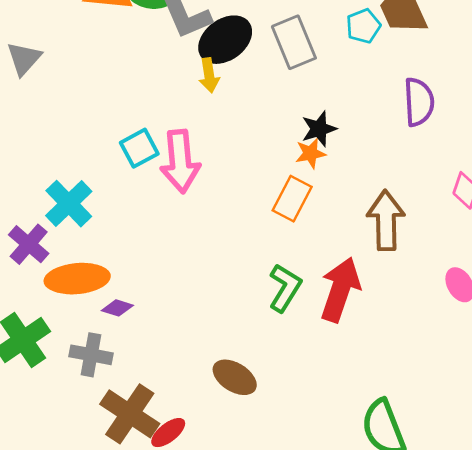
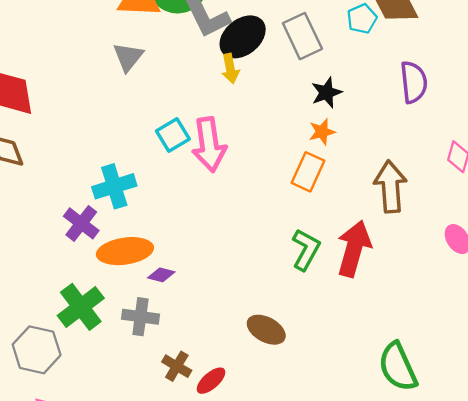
gray triangle: (24, 59) -> (128, 57), moved
black star: (319, 129) -> (327, 93), moved
cyan cross: (69, 204) -> (114, 186), turned 30
brown cross: (130, 414) -> (177, 366), size x0.6

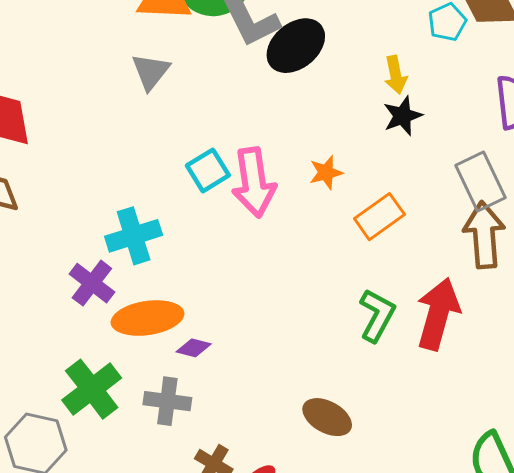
gray rectangle: (302, 36) -> (480, 182), moved
yellow arrow: (230, 69) -> (396, 75), moved
orange star: (322, 132) -> (326, 173), moved
orange rectangle: (308, 172) -> (379, 217), turned 30

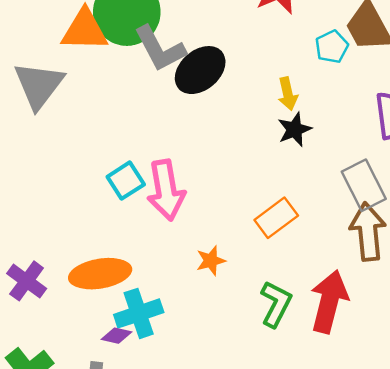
gray triangle: (151, 72) -> (39, 85), moved, size x1.5
orange star: (326, 173) -> (211, 261), moved
cyan cross: (134, 236) -> (139, 313), moved
orange ellipse: (147, 318) -> (100, 274), moved

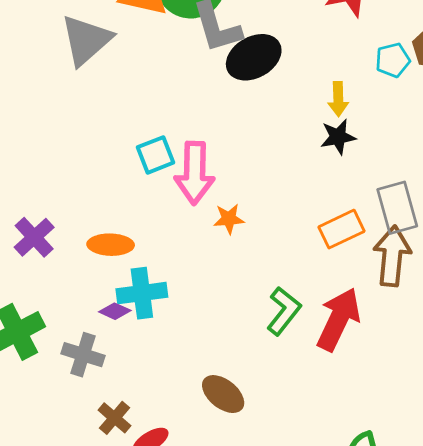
orange rectangle: (276, 218) -> (342, 229), moved
orange star: (211, 261) -> (229, 219), moved
orange ellipse: (100, 274) -> (111, 245), size x0.7

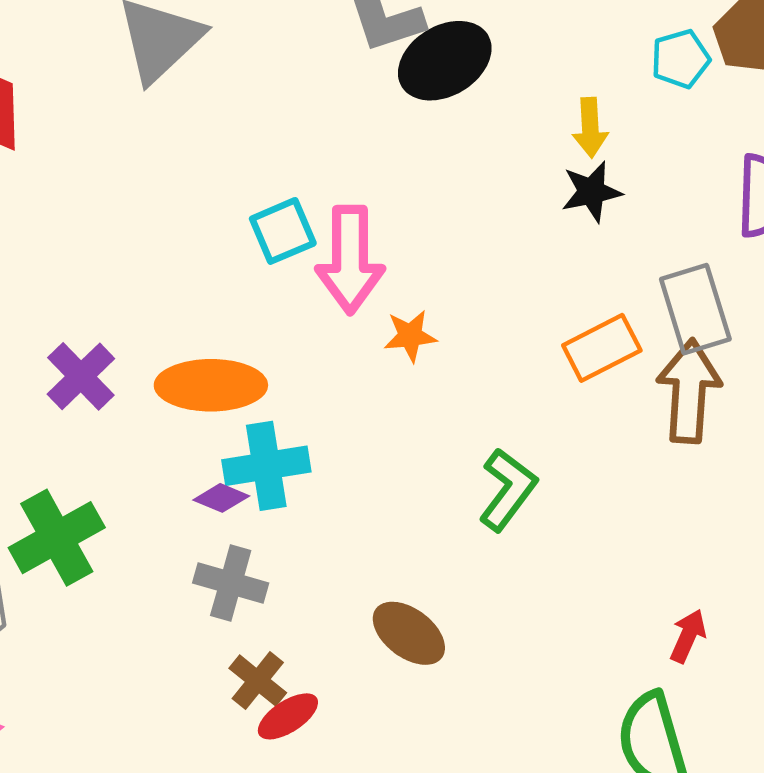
orange ellipse: (111, 245) -> (211, 385), size x1.4
red arrow: (338, 319) -> (688, 636), moved, size x0.5
gray cross: (83, 355) -> (231, 583), moved
brown cross: (115, 418) -> (258, 681), moved

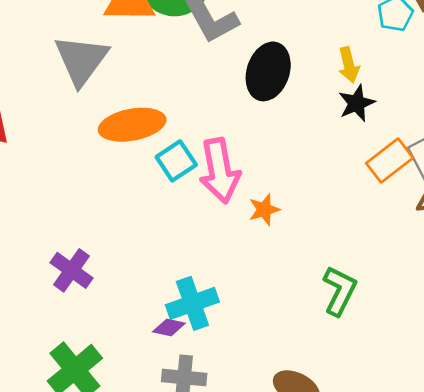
black ellipse: (445, 61) -> (268, 71), moved, turned -30
orange rectangle: (602, 348) -> (390, 161), moved
orange ellipse: (211, 385) -> (132, 125), moved

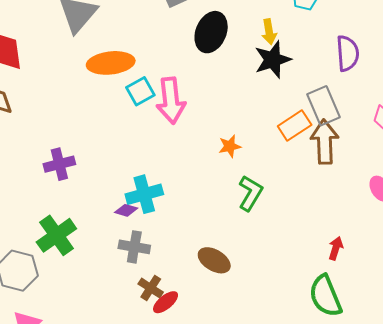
black star: (357, 103) -> (273, 60), size x1.4
orange rectangle: (390, 161) -> (295, 125), moved
orange star: (264, 210) -> (230, 146), moved
purple cross: (72, 270) -> (59, 164), turned 36

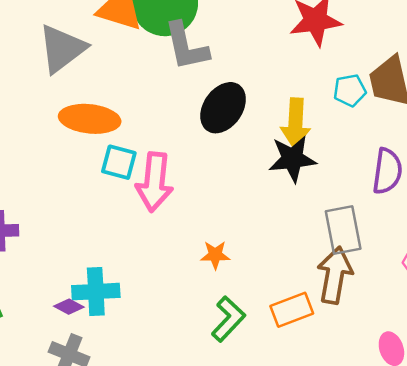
yellow arrow: (269, 32) -> (295, 123), size x1.5
cyan square: (140, 91) -> (119, 162), turned 32
orange rectangle: (295, 125) -> (292, 310), moved

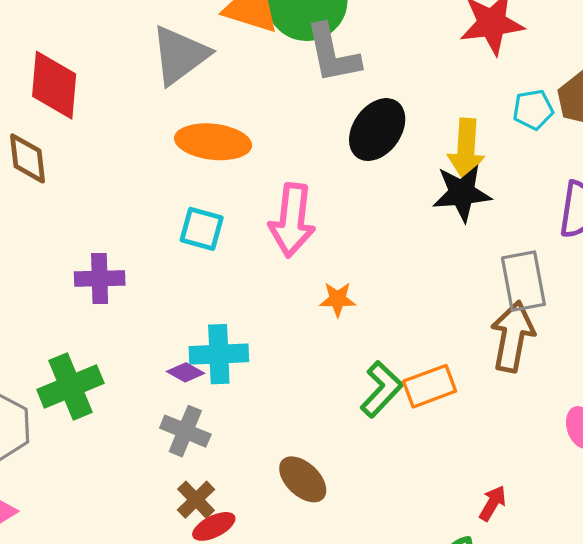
cyan square: (119, 162) -> (202, 229), moved
orange star: (215, 255) -> (338, 299), moved
orange rectangle: (292, 310) -> (430, 386), moved

